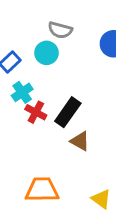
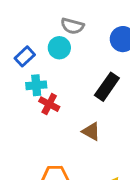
cyan cross: (22, 92) -> (36, 85), turned 30
black rectangle: (68, 112) -> (107, 87), moved

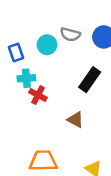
gray semicircle: (72, 26) -> (70, 34), moved
blue rectangle: (25, 56) -> (16, 52), turned -66

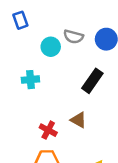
blue rectangle: (16, 52) -> (20, 20), moved
red cross: (38, 95) -> (48, 130), moved

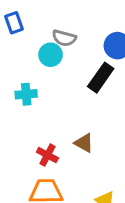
gray semicircle: (73, 37) -> (64, 38), moved
black rectangle: (92, 81) -> (101, 78), moved

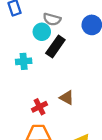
black rectangle: (101, 78) -> (55, 47), moved
red cross: (47, 155) -> (40, 107), turned 35

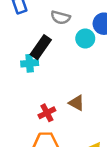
cyan circle: (42, 32) -> (85, 39), moved
black rectangle: (55, 47) -> (41, 47), moved

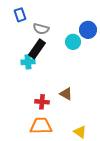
gray semicircle: (61, 17) -> (41, 29), moved
red cross: (47, 113) -> (42, 102), turned 32

